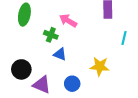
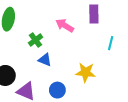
pink arrow: (68, 21) -> (65, 25), moved
green cross: (51, 35) -> (35, 40), turned 32

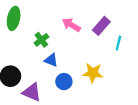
purple rectangle: (94, 14) -> (101, 26), moved, turned 42
blue circle: (57, 90) -> (64, 82), moved

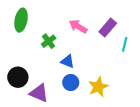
blue triangle: (51, 60) -> (68, 61), moved
yellow star: (93, 73) -> (98, 87), moved, turned -30

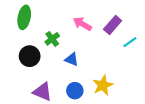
cyan line: (125, 44) -> (130, 42), turned 40
black circle: (18, 77) -> (30, 56), moved
blue circle: (71, 82) -> (75, 91), moved

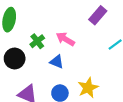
pink arrow: (82, 24) -> (65, 39), moved
purple rectangle: (113, 25) -> (98, 15), moved

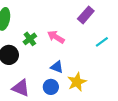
blue triangle: (57, 62) -> (57, 67), moved

